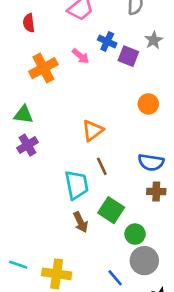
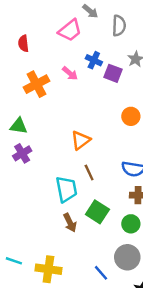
green circle: (135, 234) -> (131, 224), moved

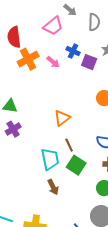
red semicircle: (23, 43) -> (14, 37), size x1.5
orange cross: (37, 84) -> (28, 59), moved
green square: (97, 212) -> (76, 165), moved

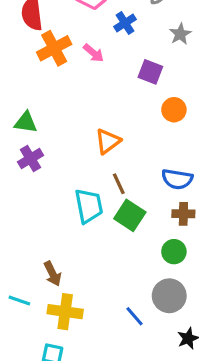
blue cross: (73, 51) -> (125, 23), moved, turned 32
purple square: (89, 62) -> (150, 72), moved
brown arrow: (53, 187) -> (53, 274), moved

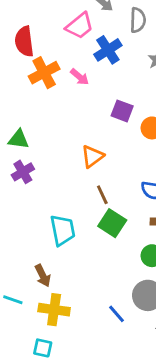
blue cross: (125, 23) -> (108, 50), size x1.4
purple square: (150, 72) -> (122, 111), moved
cyan trapezoid: (89, 206) -> (63, 230), moved

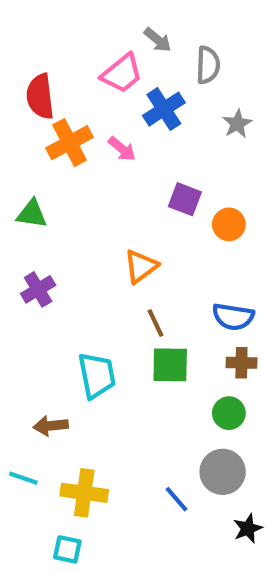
green triangle: (19, 139) -> (32, 214), moved
green square: (112, 223) -> (170, 365), turned -32
brown arrow: (43, 276) -> (51, 426), moved, turned 110

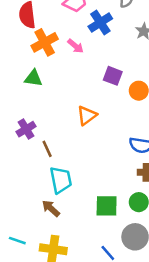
green triangle: (32, 214) -> (33, 78), moved
brown line: (156, 323) -> (47, 149), moved
green square: (170, 365) -> (107, 206), moved
brown arrow: (51, 426) -> (51, 208), moved, turned 48

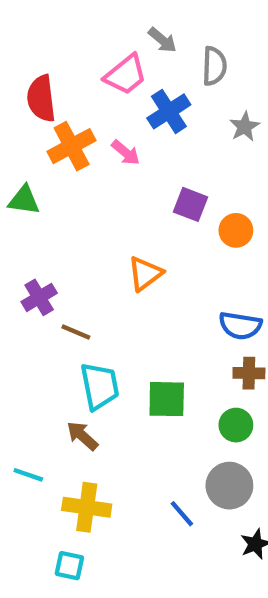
green triangle: (33, 78) -> (24, 200), moved
brown line: (47, 149) -> (76, 332), turned -42
green square: (107, 206) -> (167, 399), moved
cyan line: (17, 241) -> (28, 475), moved

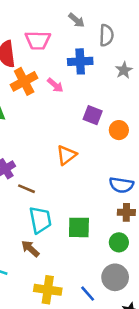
pink trapezoid: (126, 75) -> (38, 40), moved, turned 40
blue cross: (169, 111) -> (80, 61), turned 30
yellow cross: (87, 507) -> (48, 290), moved

